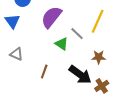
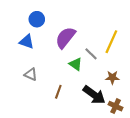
blue triangle: (12, 21) -> (27, 42), turned -35
brown cross: (102, 86) -> (116, 106), turned -32

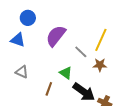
green triangle: (76, 64) -> (66, 73), moved
brown star: (112, 77) -> (100, 65), moved

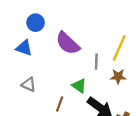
purple semicircle: (56, 36) -> (68, 43), turned -85
gray line: (81, 52) -> (96, 62), turned 48

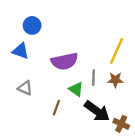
purple semicircle: (68, 43) -> (64, 61), moved, turned -55
gray line: (96, 62) -> (93, 78), moved

